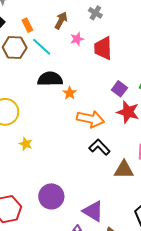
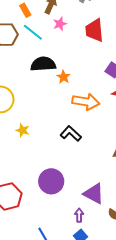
orange rectangle: (27, 25) -> (25, 10), moved
pink star: (77, 39) -> (60, 24), moved
black L-shape: (99, 147) -> (71, 134), moved

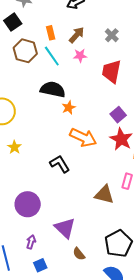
purple arrow: (79, 215) -> (31, 242), moved

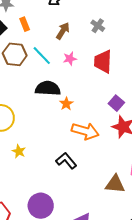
orange rectangle: (51, 33) -> (25, 24), moved
pink star: (80, 56) -> (70, 59), moved

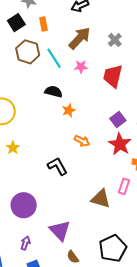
brown arrow: (63, 31) -> (80, 38), size x1.4
black semicircle: (48, 88) -> (54, 92), size x0.7
orange arrow: (85, 131) -> (82, 141), size x0.6

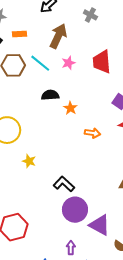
orange rectangle: (43, 24) -> (19, 34), turned -64
gray cross: (115, 40) -> (90, 15), moved
black L-shape: (57, 166) -> (64, 184), moved
purple circle: (24, 205) -> (75, 210), moved

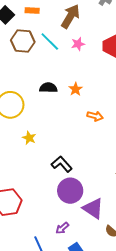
black semicircle: (50, 95) -> (48, 88), moved
purple arrow: (71, 248) -> (62, 228), turned -136

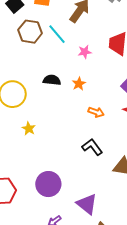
pink star: (78, 44) -> (85, 52), moved
black L-shape: (62, 164) -> (92, 147), moved
purple circle: (70, 191) -> (48, 184), moved

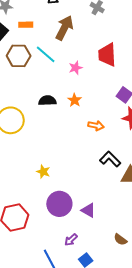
yellow star: (29, 129) -> (43, 172), moved
black L-shape: (92, 147) -> (110, 159), moved
purple triangle: (87, 204) -> (88, 210), moved, size x0.7

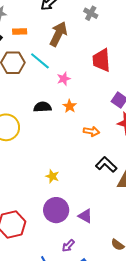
pink star: (76, 68) -> (64, 79), moved
yellow star: (43, 172) -> (52, 176), moved

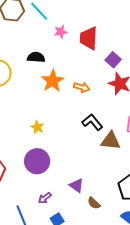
red trapezoid: (101, 60) -> (89, 38), moved
orange star: (70, 106) -> (53, 81), moved, size x1.6
purple triangle: (85, 216) -> (77, 185), moved

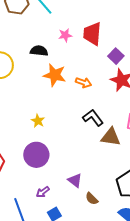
pink star: (61, 32) -> (65, 35), moved
orange star: (53, 81) -> (55, 75), turned -30

